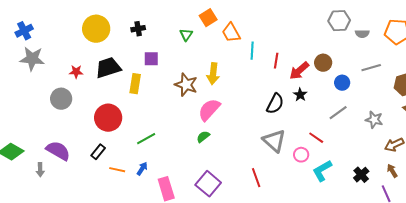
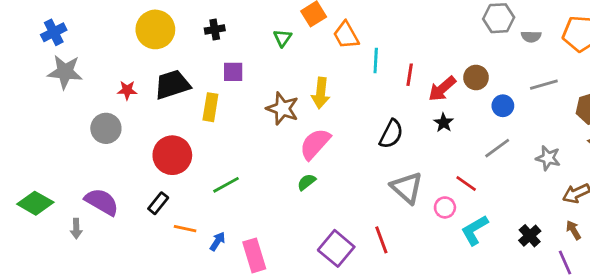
black semicircle: (275, 104) -> (391, 134), moved
blue arrow: (142, 169) -> (218, 241), moved
purple square: (208, 184) -> (336, 248), moved

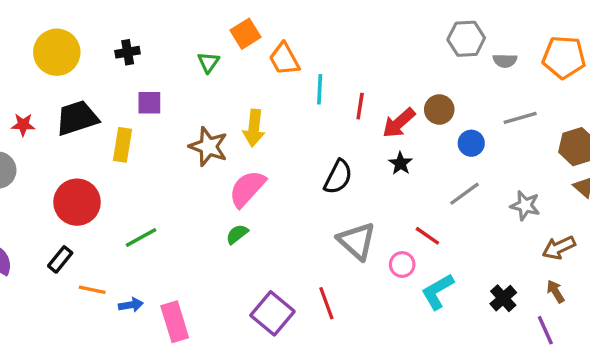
blue arrow: (218, 241) -> (131, 305), turned 48

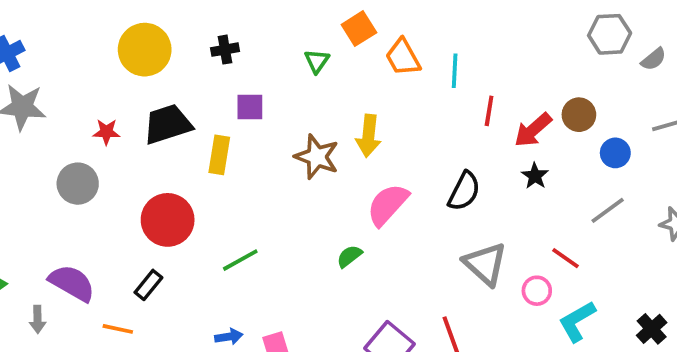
gray semicircle: (505, 61) -> (654, 59), turned -40
cyan line: (320, 89) -> (455, 71), moved
pink semicircle: (247, 189) -> (388, 205), moved
orange line: (92, 290) -> (118, 329), moved

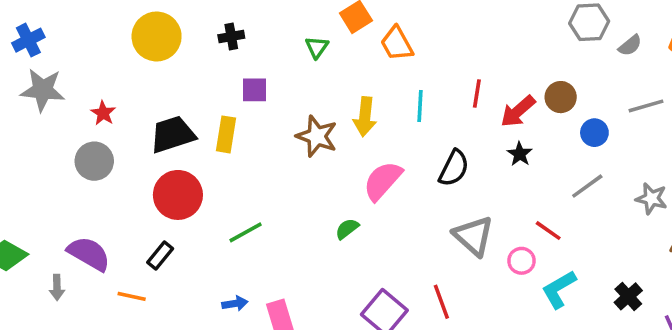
cyan line: (455, 71) -> (420, 106), moved
black trapezoid: (168, 124) -> (173, 134), moved
red star: (106, 132) -> (103, 113), moved, turned 30

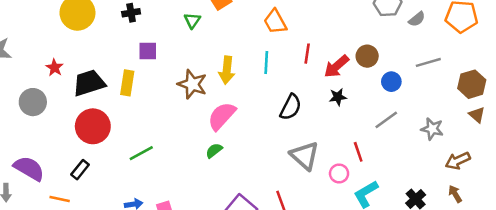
orange trapezoid: (397, 44) -> (275, 22), moved
red star: (103, 113) -> (55, 68), moved
black star: (520, 154) -> (338, 97), turned 30
pink semicircle: (383, 181) -> (222, 116), moved
red line: (548, 231) -> (358, 152), turned 36

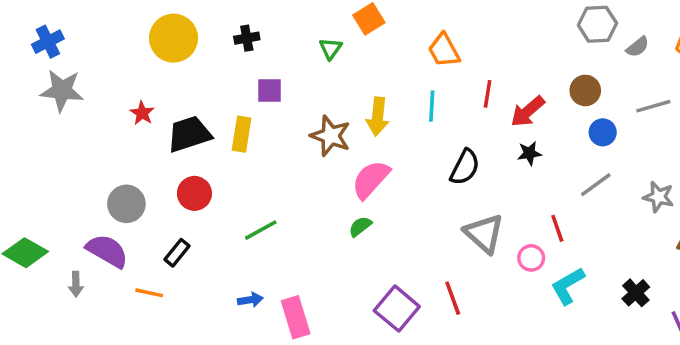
brown circle: (367, 56) -> (585, 90), moved
gray circle: (33, 102) -> (126, 204), moved
red circle: (93, 126) -> (194, 193), size x0.7

